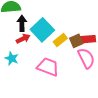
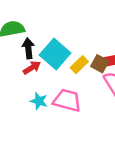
brown square: (76, 41) -> (100, 64), turned -32
cyan star: (12, 58) -> (39, 101), moved

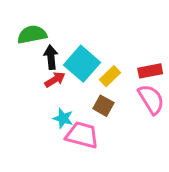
brown square: (100, 64) -> (103, 106), moved
pink trapezoid: (67, 100) -> (82, 135), moved

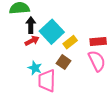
pink trapezoid: (82, 135) -> (47, 81), turned -110

